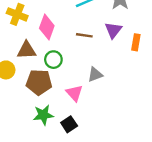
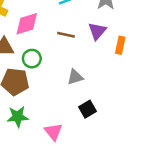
pink diamond: (47, 27) -> (27, 24), turned 50
pink triangle: (74, 93) -> (53, 132), moved
black square: (69, 124) -> (88, 109), moved

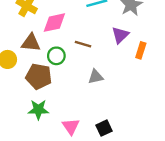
brown line: (66, 35) -> (83, 44), moved
black square: (88, 109) -> (104, 128), moved

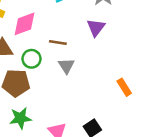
orange rectangle: (141, 50) -> (124, 87), moved, turned -42
gray triangle: (96, 77) -> (66, 66), moved, turned -42

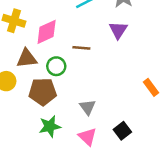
gray triangle: (66, 66) -> (88, 107), moved

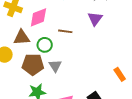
orange rectangle: (151, 87) -> (120, 74), moved
gray triangle: (88, 107) -> (55, 66), moved

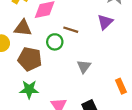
green circle: (45, 45) -> (55, 42), moved
gray triangle: (55, 66) -> (84, 66), moved

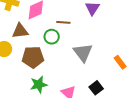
gray triangle: (84, 66) -> (83, 53), size x1.5

